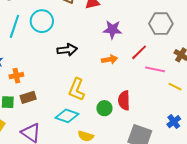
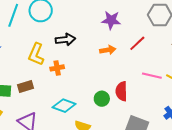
pink line: (155, 69) -> (152, 76), moved
orange cross: (16, 76) -> (57, 68), moved
yellow L-shape: (77, 89) -> (36, 54), moved

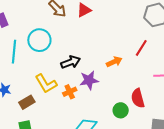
purple star: (111, 20) -> (89, 80), moved
yellow L-shape: (36, 54) -> (46, 84), turned -40
brown rectangle: (26, 87) -> (27, 102), moved

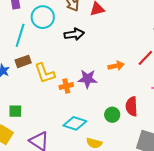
cyan circle: (39, 40) -> (43, 17), moved
black arrow: (71, 62) -> (74, 34), moved
brown rectangle: (27, 102) -> (23, 61), moved

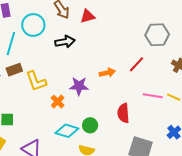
orange cross: (66, 86) -> (58, 102), moved, turned -32
green circle: (112, 115) -> (90, 125), moved

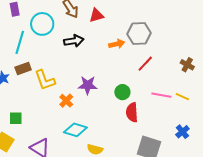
gray hexagon: (157, 35) -> (139, 34), moved
orange arrow: (107, 73) -> (117, 44), moved
green circle: (90, 125) -> (122, 92), moved

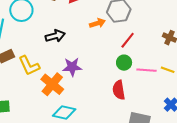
black arrow: (74, 41) -> (55, 36), moved
green circle: (122, 92) -> (124, 63), moved
orange cross: (66, 101) -> (52, 84), size x1.6

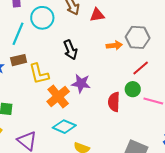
black arrow: (55, 36) -> (70, 50), turned 72
red semicircle: (119, 90) -> (114, 102), moved

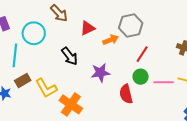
red triangle: (97, 15) -> (88, 28), moved
purple star: (81, 83) -> (100, 73), moved

